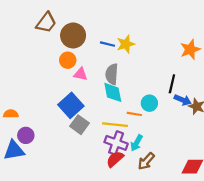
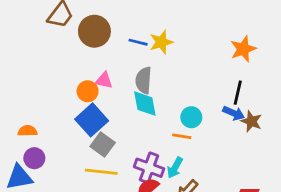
orange circle: (68, 60) -> (88, 91), moved
black line: (172, 84) -> (238, 93), moved
orange semicircle: (11, 114) -> (28, 131), moved
orange line: (134, 114) -> (182, 136), moved
yellow line: (115, 125) -> (101, 172), moved

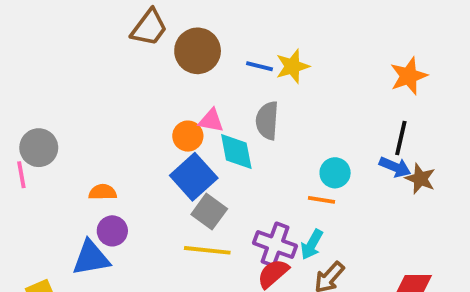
cyan diamond: (145, 104) -> (236, 152), moved

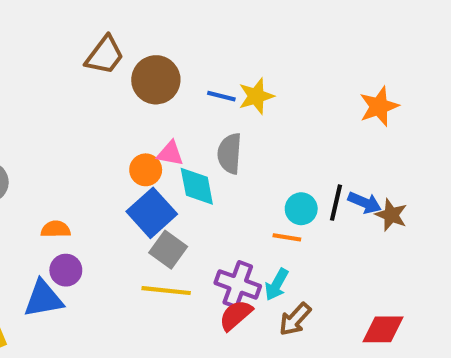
black line: (401, 138) -> (336, 203), moved

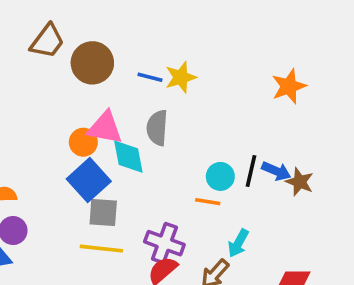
pink triangle: (170, 153) -> (105, 128), size x1.5
gray square: (168, 250) -> (103, 212), turned -32
cyan arrow: (277, 284) -> (238, 243), moved

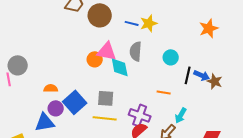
cyan circle: (220, 176) -> (171, 57), moved
blue square: (89, 180) -> (75, 102), moved

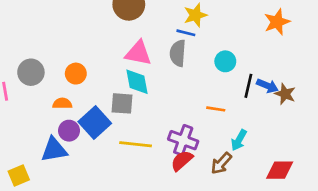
blue line: (132, 23) -> (186, 33), moved
orange circle: (95, 59) -> (76, 74), moved
gray circle: (18, 65) -> (31, 72), moved
cyan diamond: (120, 67) -> (137, 82), moved
gray square: (106, 98) -> (122, 103), moved

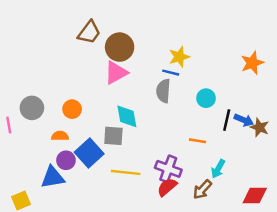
pink triangle: (138, 53) -> (116, 73), moved, turned -40

